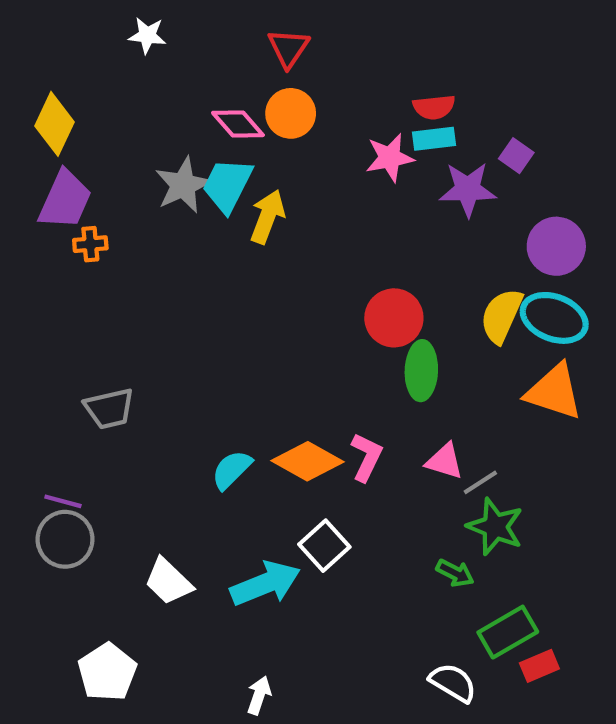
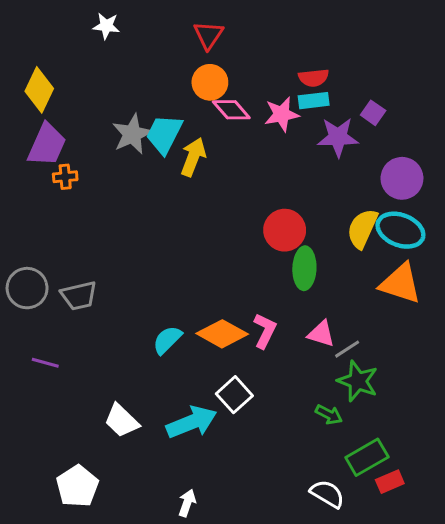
pink diamond: (238, 124) -> (231, 110), moved
gray circle: (65, 539) -> (27, 288), moved

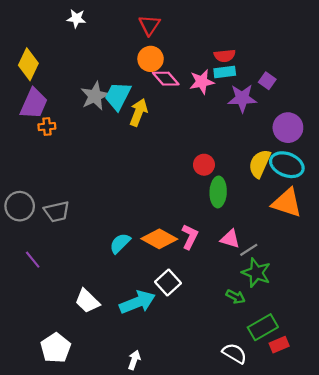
red circle: (285, 230) -> (204, 165), size x0.7
purple line: (45, 363) -> (33, 260), turned 36

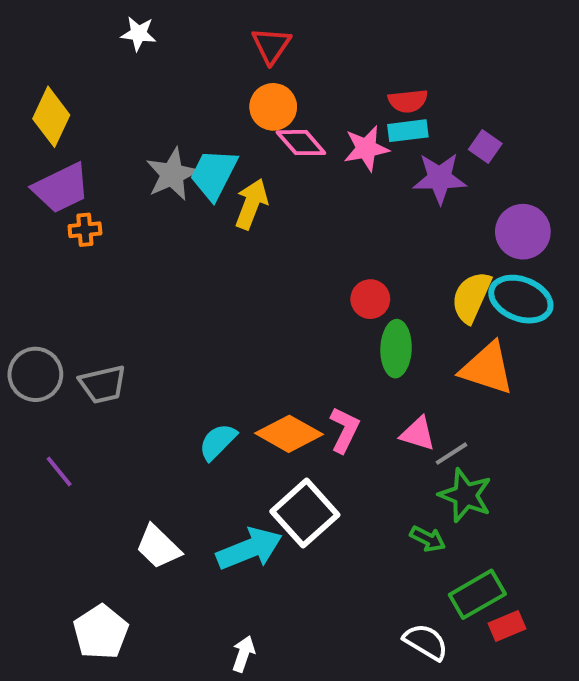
purple trapezoid: (34, 104) -> (61, 188), turned 40
orange triangle: (287, 203) -> (487, 368), moved
white square: (168, 282) -> (305, 513), size x1.4

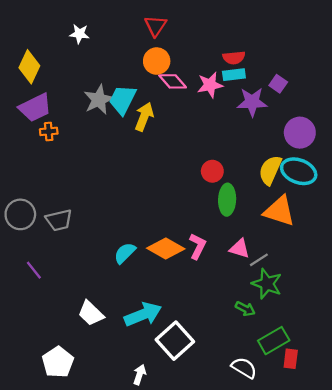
white star: (138, 34) -> (79, 34), moved
white square: (305, 513) -> (175, 341), moved
red rectangle: (507, 626) -> (291, 359), turned -60

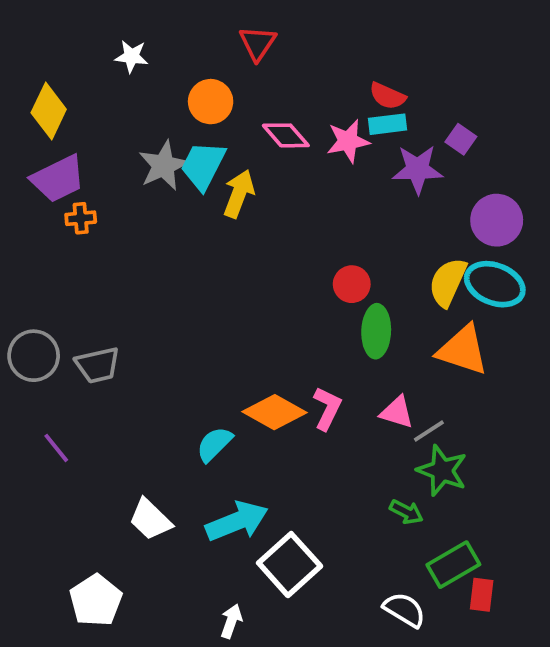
red semicircle: (234, 58) -> (387, 96), turned 30
orange circle: (157, 61) -> (211, 102), moved
cyan semicircle: (125, 253) -> (214, 444), moved

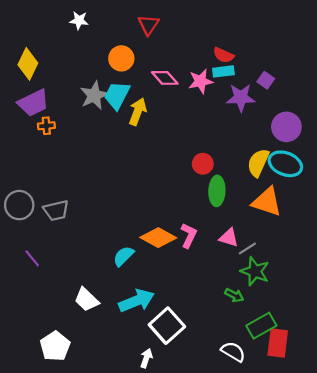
white star: (131, 56) -> (79, 20), moved
red rectangle: (482, 595) -> (278, 343), size x1.5
white arrow: (231, 621) -> (146, 358), moved

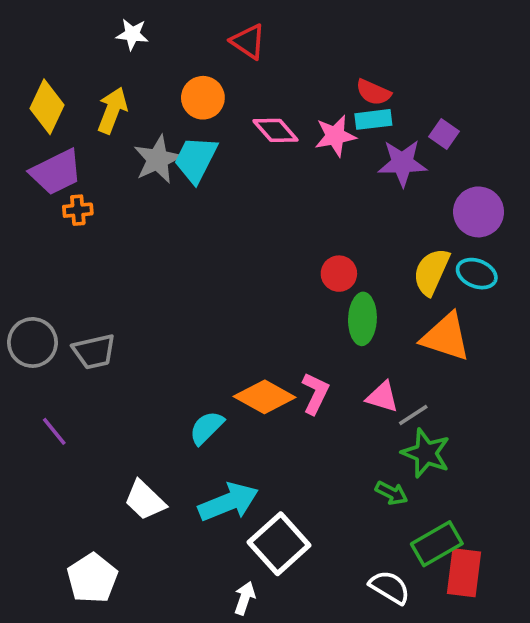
red triangle: (148, 25) -> (248, 42), turned -30
yellow arrow: (138, 112) -> (112, 110), moved
cyan ellipse: (285, 164) -> (477, 274), size x0.7

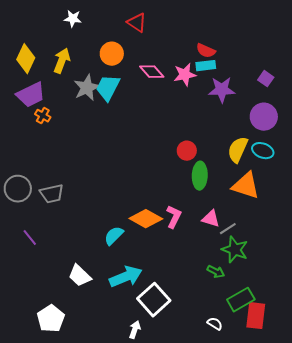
purple square: (444, 134) -> (266, 79), moved
orange cross: (78, 210) -> (43, 116), turned 35
white semicircle: (390, 587) -> (215, 324), size x0.7

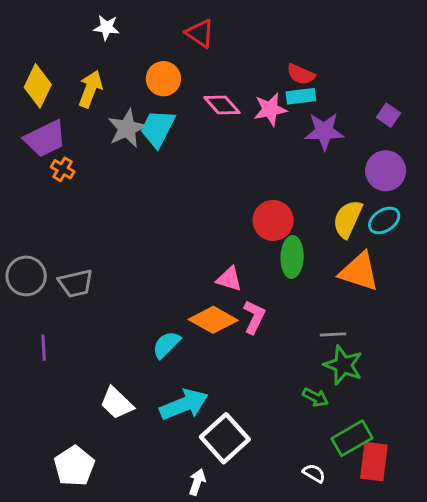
red circle: (187, 151) -> (273, 220), size x1.4
cyan ellipse: (263, 151) -> (384, 220), turned -55
pink triangle: (211, 219) -> (229, 279), moved
gray line: (228, 229) -> (333, 334), turned 30
purple line: (30, 238) -> (44, 348), turned 36

